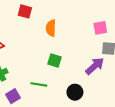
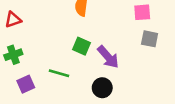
purple arrow: (95, 66) -> (108, 57), moved, turned 84

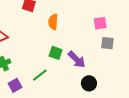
green line: (59, 73) -> (40, 75), turned -49
black circle: (102, 88) -> (89, 83), moved

